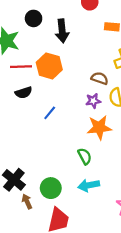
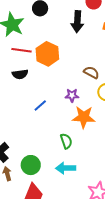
black arrow: (62, 31) -> (77, 22), moved
purple star: (93, 101) -> (72, 95), moved
blue line: (50, 113) -> (40, 105), moved

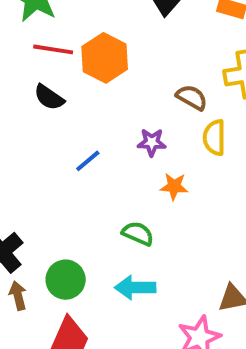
black semicircle: (20, 74) -> (49, 97), turned 42
orange star: (84, 117) -> (174, 186), size x0.6
green semicircle: (66, 141) -> (138, 234), turned -49

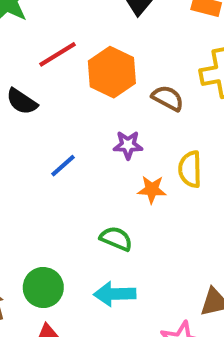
red line: (53, 49) -> (58, 54), moved, turned -39
orange hexagon: (105, 58) -> (112, 72), moved
yellow semicircle: (214, 138) -> (190, 169), moved

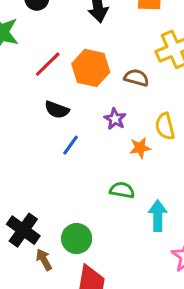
black semicircle: (22, 102) -> (57, 110), moved
purple star: (128, 145) -> (115, 119), turned -30
cyan arrow: (115, 294) -> (158, 216), moved, turned 104

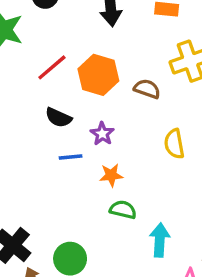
purple star: (115, 119) -> (102, 134), moved
blue line: (71, 145) -> (71, 157), turned 45
orange star: (140, 148) -> (111, 175), moved

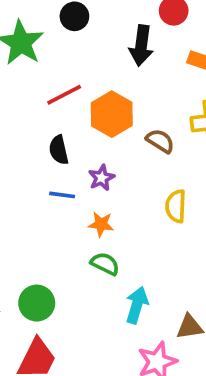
black semicircle: (58, 118) -> (59, 150), turned 40

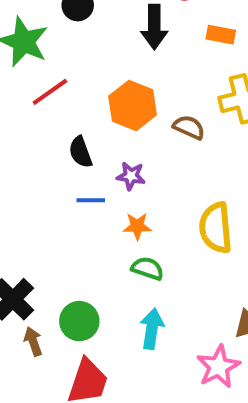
red line: (64, 95) -> (50, 92), moved
purple star: (101, 178) -> (131, 176), turned -30
yellow semicircle: (176, 206) -> (216, 228), moved, size x1.4
cyan arrow: (137, 305) -> (152, 329), moved

